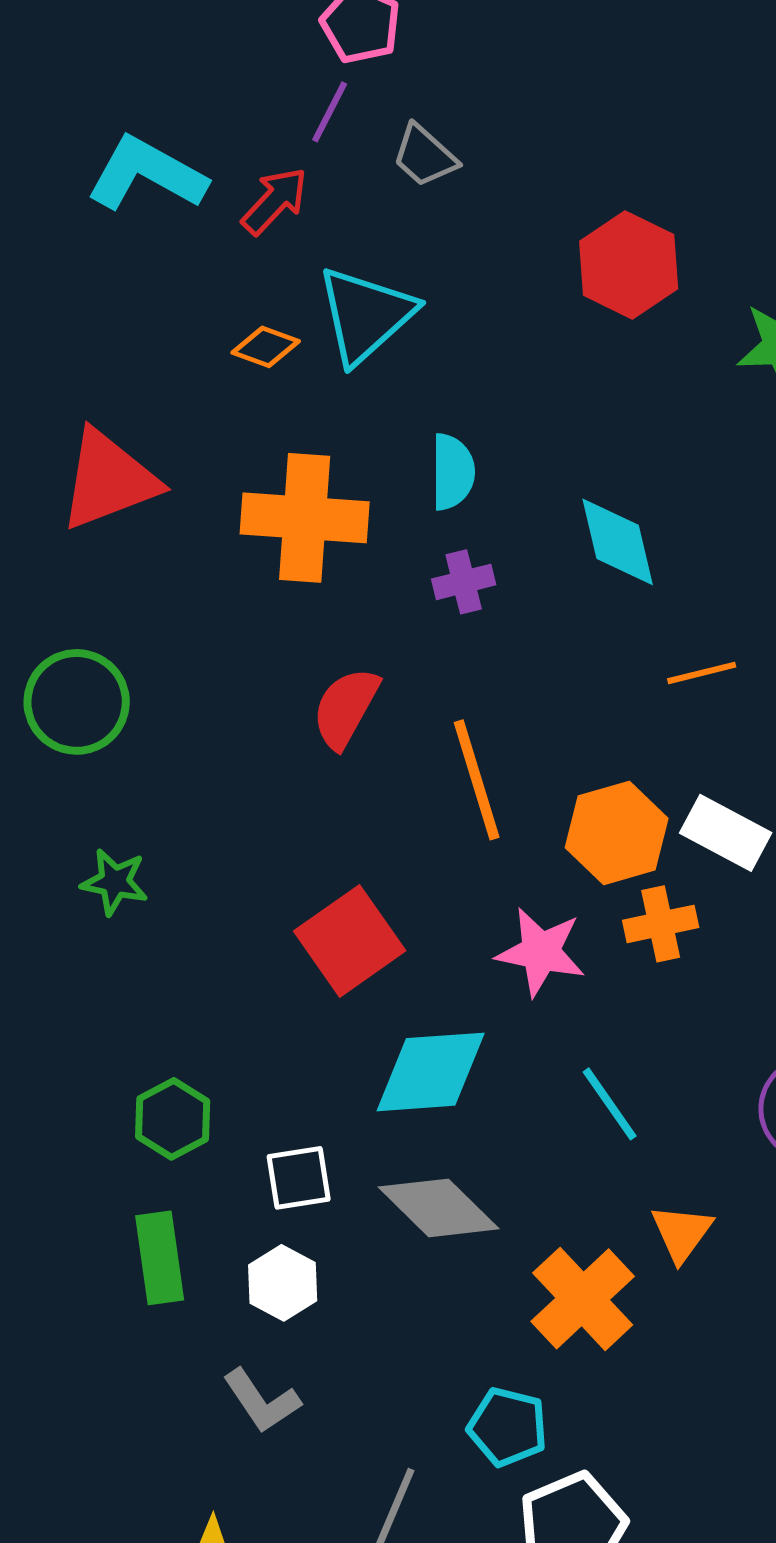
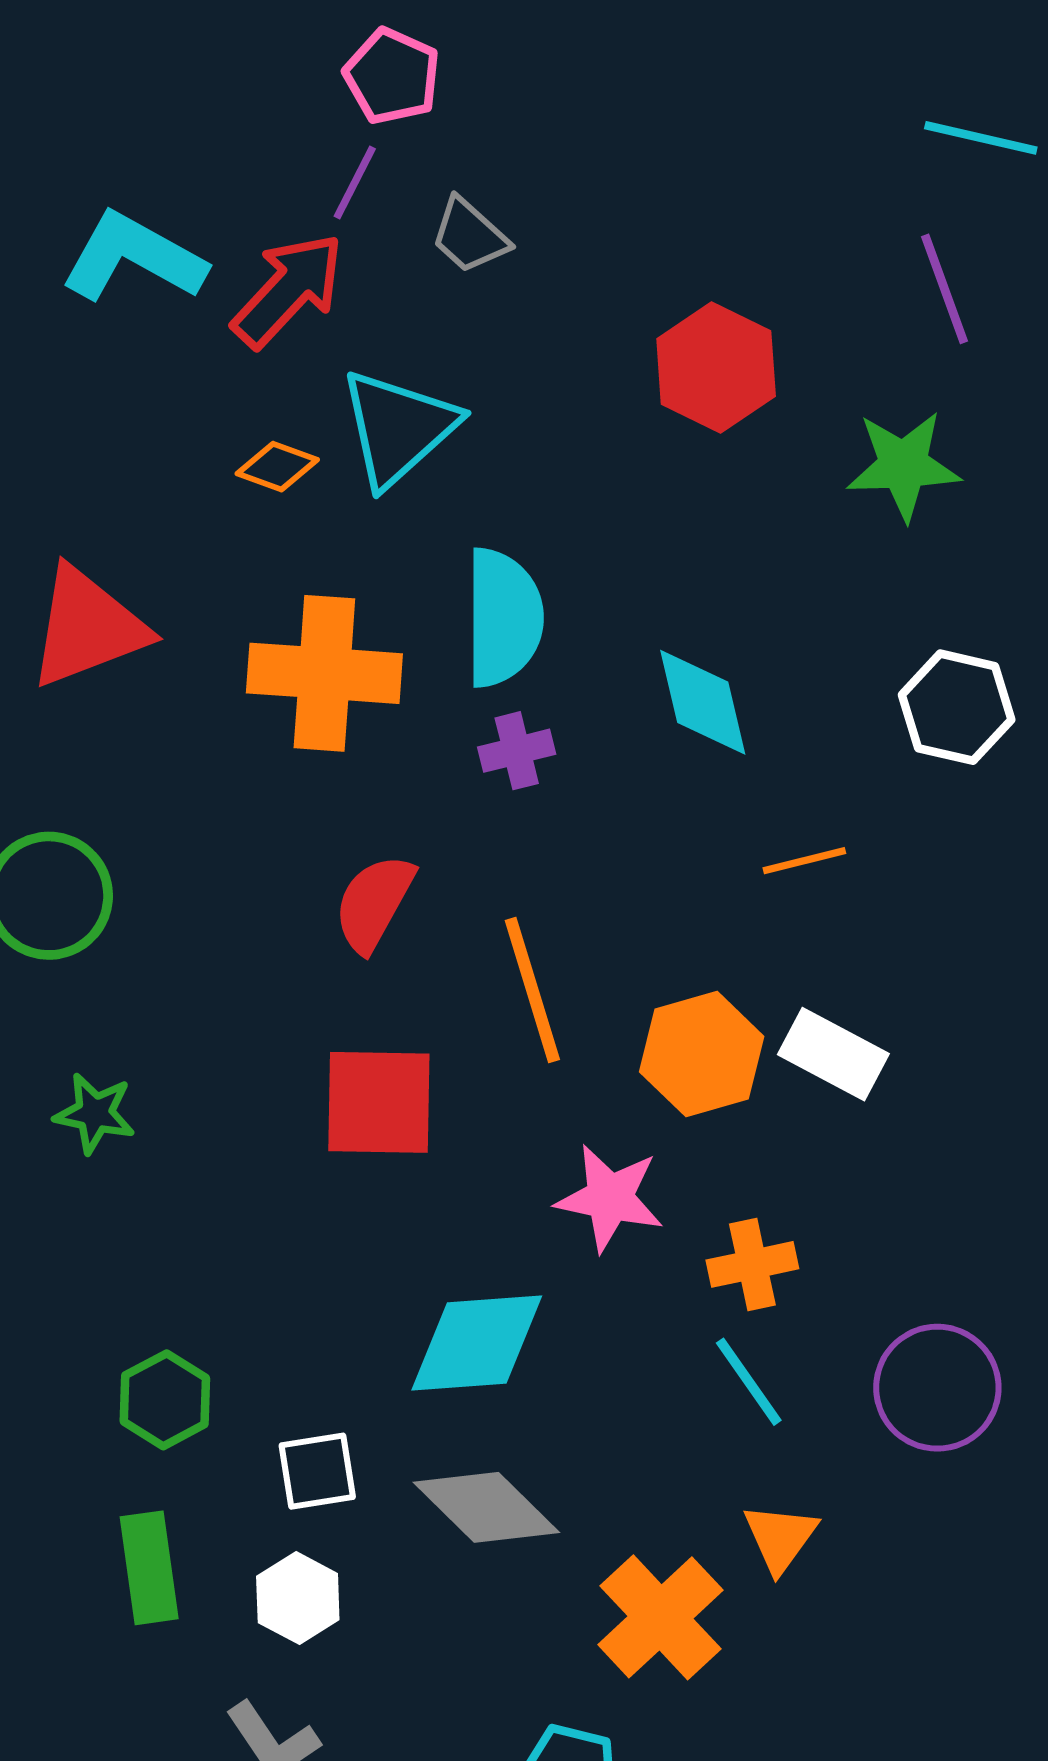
red arrow: (275, 201) -> (288, 290), size x1.4
cyan semicircle: (453, 472) -> (503, 618), size x1.5
orange cross: (661, 924) -> (752, 1264), moved
red square: (350, 941) -> (379, 1102), moved, turned 36
cyan line: (610, 1104) -> (749, 1382), moved

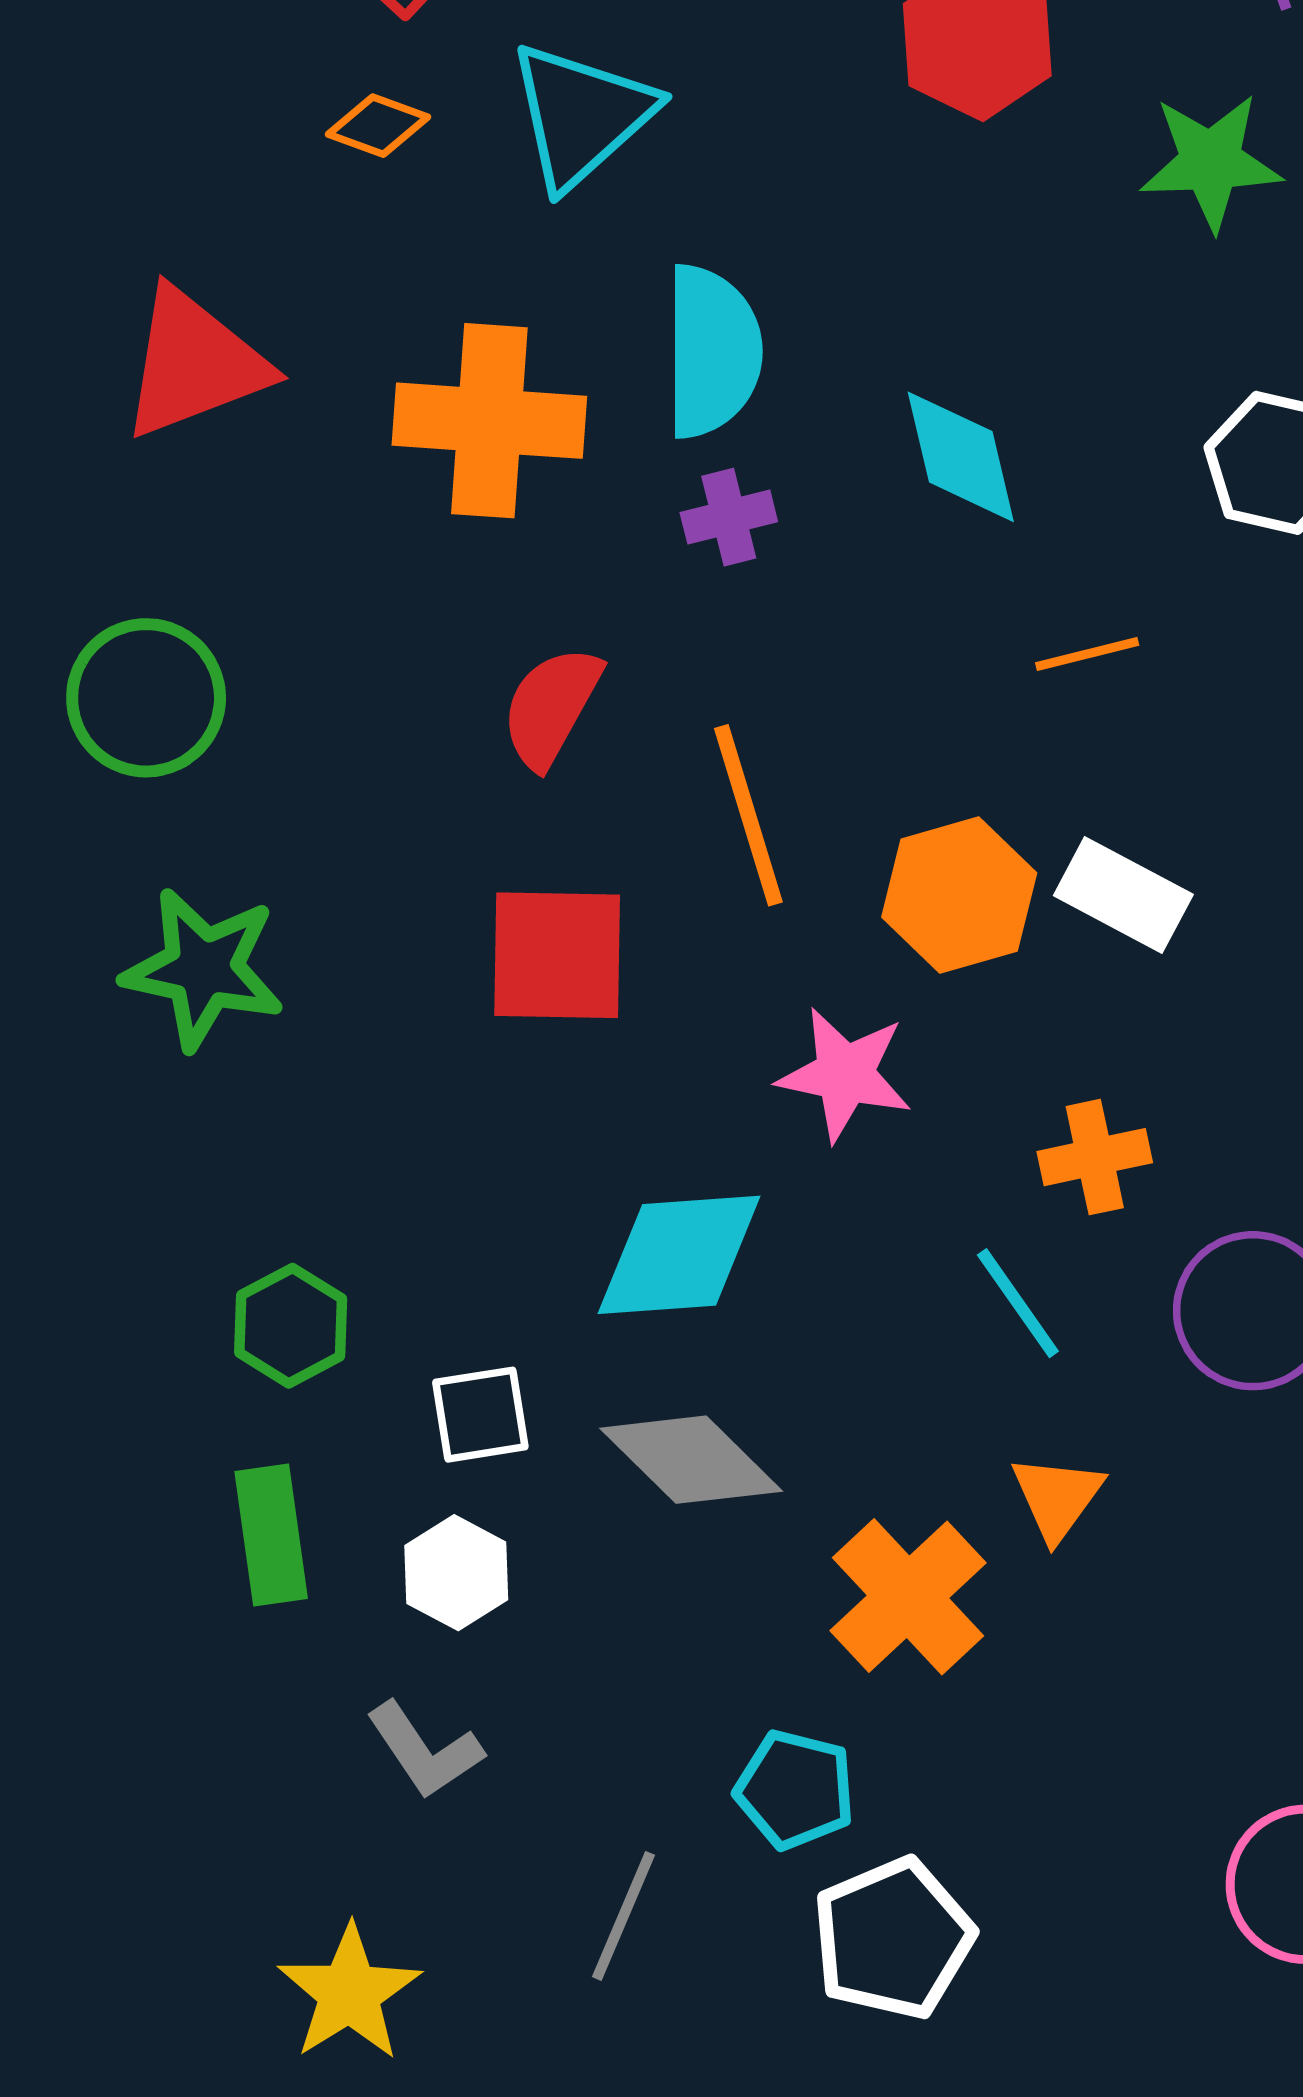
orange diamond: (277, 467) -> (378, 126), moved
green star: (95, 1113) -> (203, 969), size x1.6
orange cross: (752, 1264) -> (1095, 1157), moved

